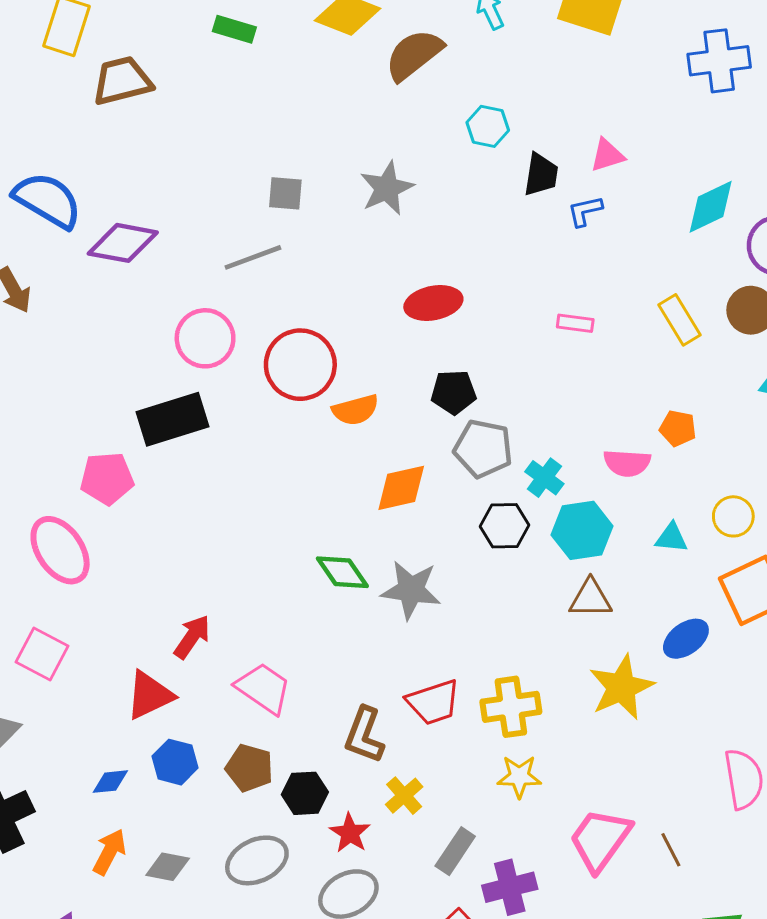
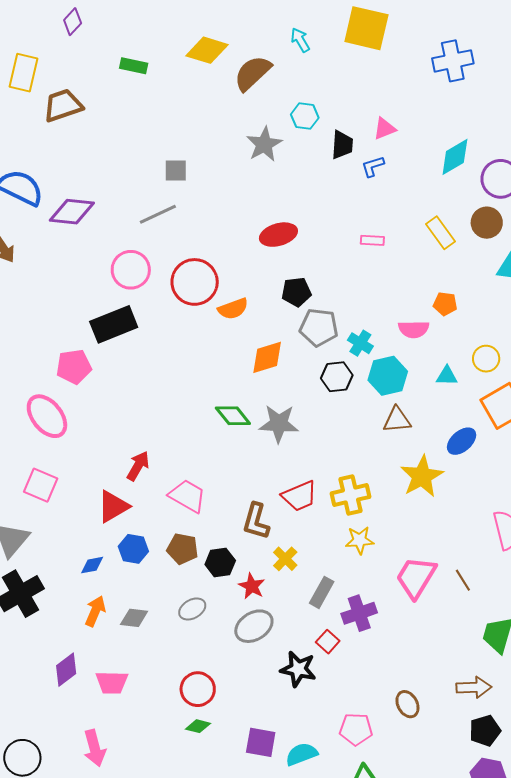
gray star: (387, 188) -> (264, 144), moved
gray ellipse: (257, 860) -> (192, 609), size x0.7

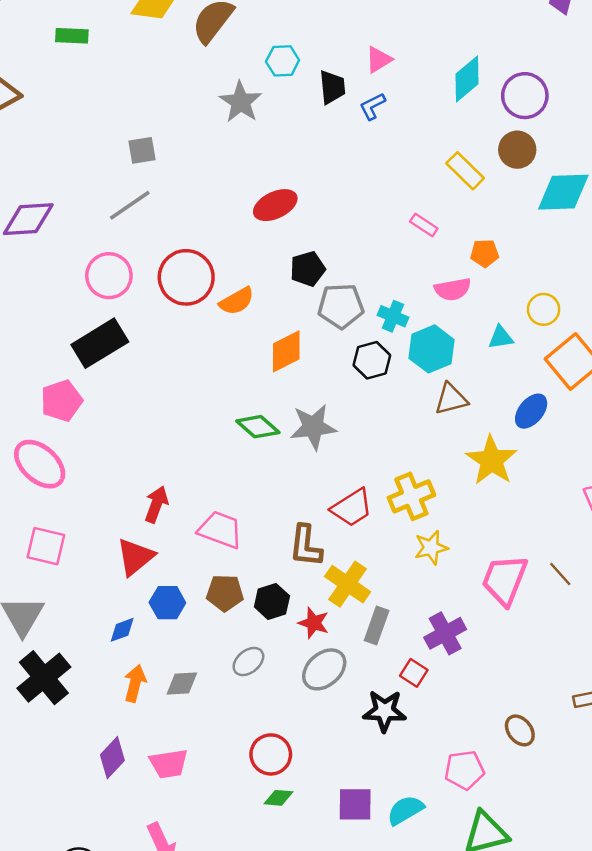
pink rectangle: (372, 240) -> (424, 225), moved, turned 40
yellow cross: (285, 559) -> (348, 584), size x1.5
gray rectangle: (322, 592) -> (377, 625), moved

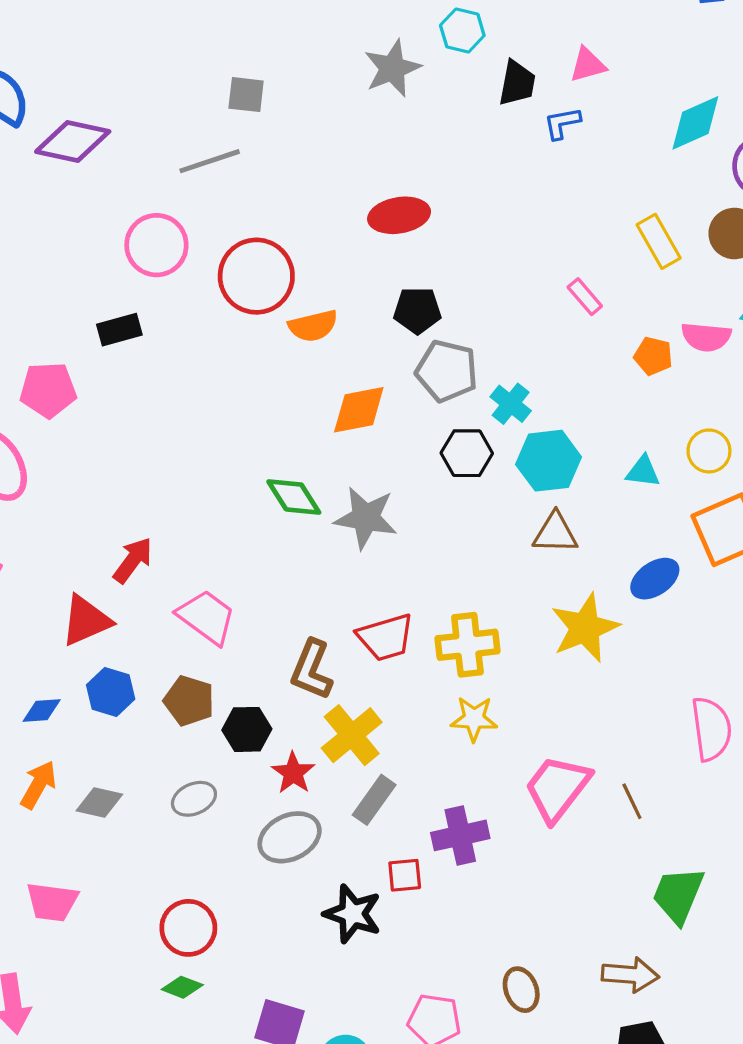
pink semicircle: (453, 289) -> (706, 337), moved
black rectangle: (100, 343) -> (119, 330), size x0.6
red square: (414, 673) -> (405, 875), turned 36

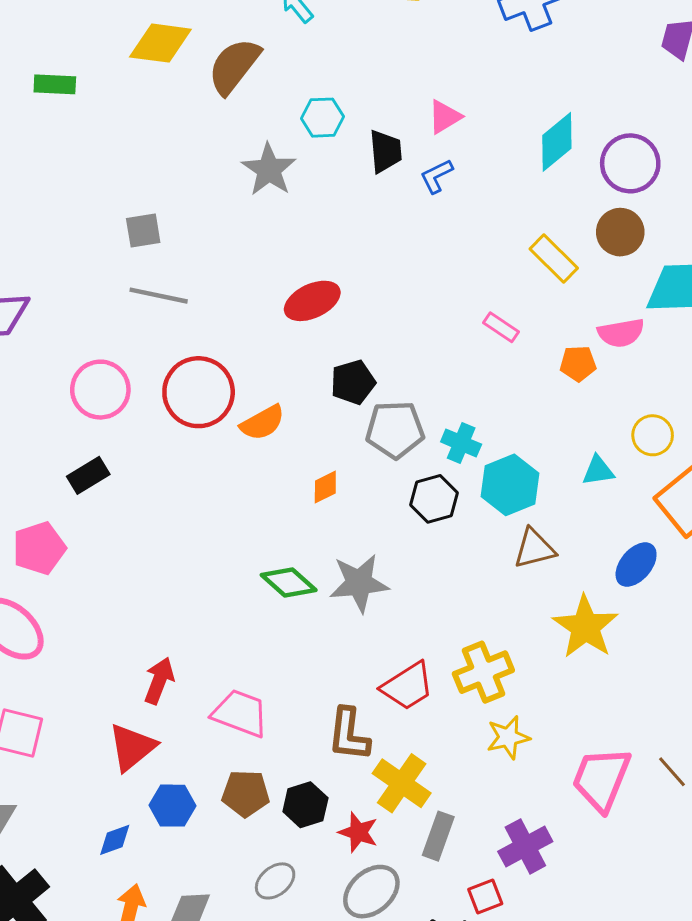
gray line: (210, 161) -> (159, 296), moved, turned 46
orange diamond: (359, 410) -> (325, 487), size x0.6

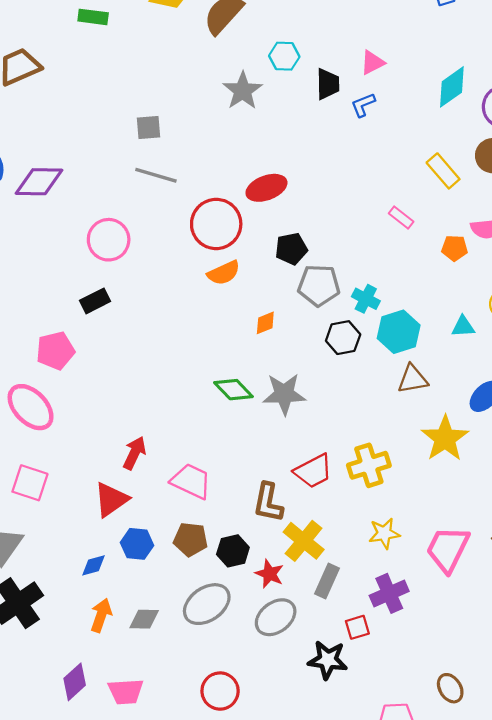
red circle: (199, 392) -> (216, 224), moved
yellow star: (508, 737) -> (384, 533), moved
gray ellipse: (275, 881) -> (207, 604), size x1.6

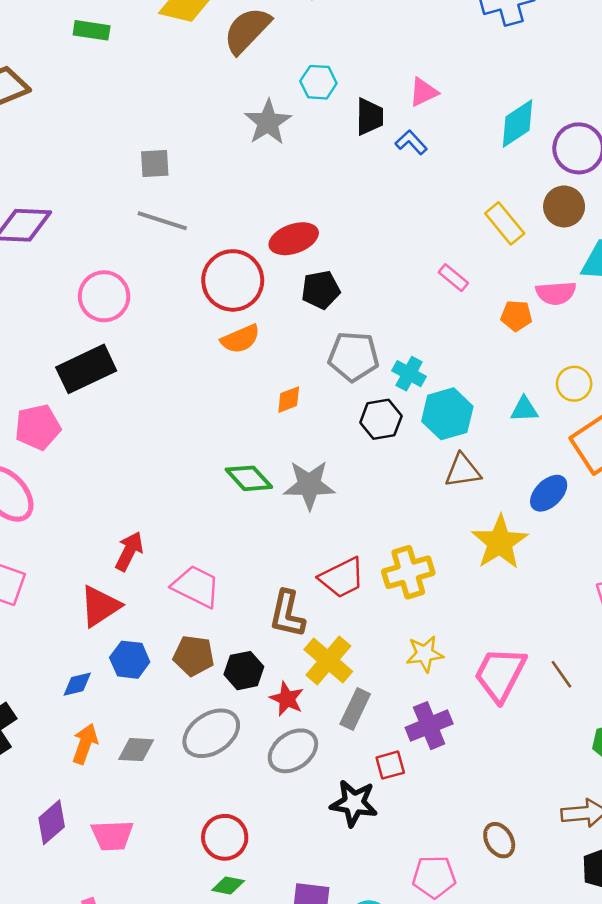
blue L-shape: (363, 105) -> (411, 142), turned 68
black pentagon: (291, 249) -> (321, 290), moved
black rectangle: (95, 301) -> (86, 369), size x1.6

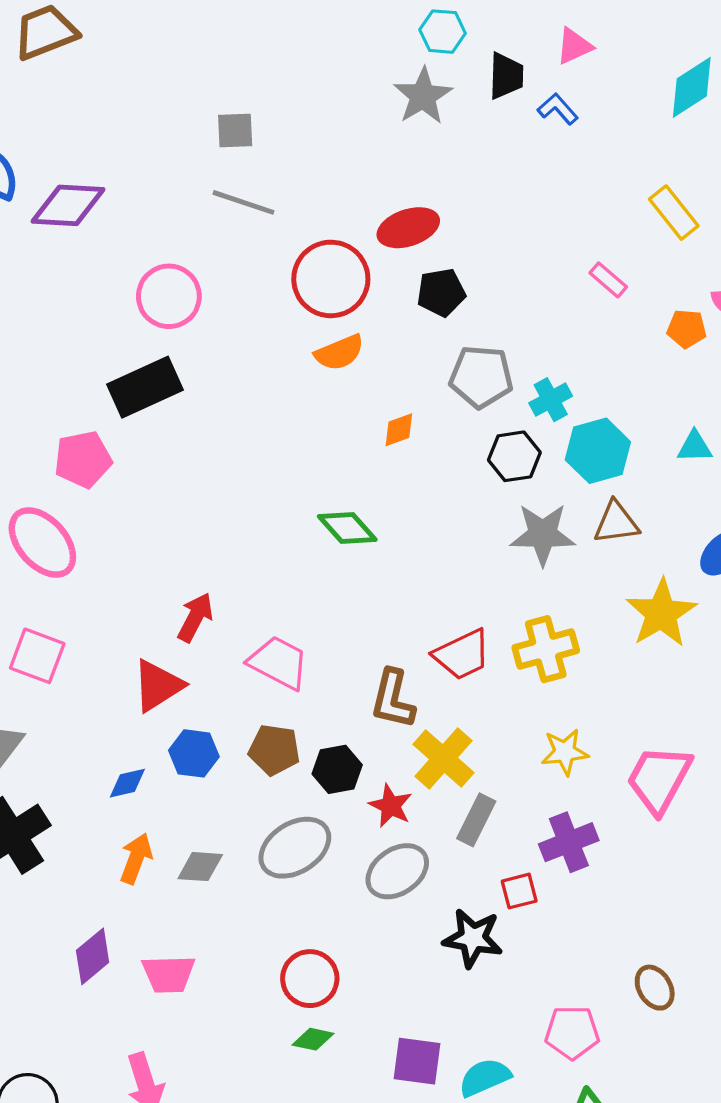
gray star: (268, 122) -> (423, 96), moved
cyan cross: (409, 374) -> (551, 400), turned 32
gray star: (309, 485) -> (543, 534), moved

